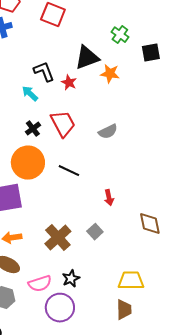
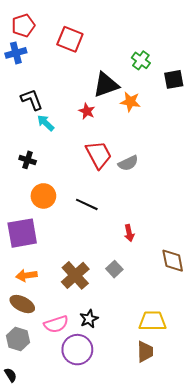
black L-shape: (44, 72) -> (32, 100), moved
red trapezoid: (63, 124) -> (99, 155), moved
black cross: (33, 129) -> (28, 160), moved, turned -35
orange circle: (28, 163) -> (43, 196), size x0.7

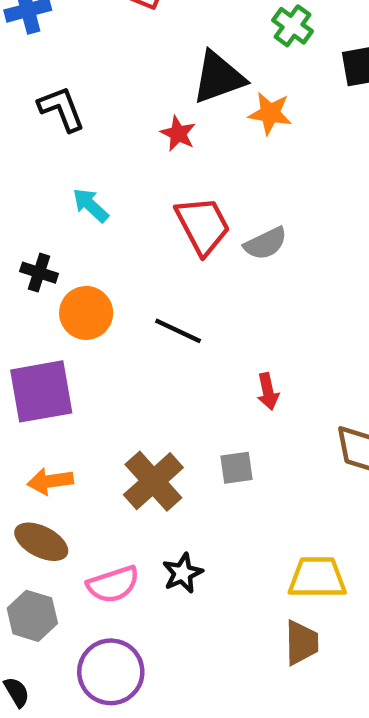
cyan arrow: (46, 123) -> (91, 205), moved
black cross: (28, 160) -> (39, 273), moved
gray square: (114, 269) -> (236, 468), turned 35
purple circle: (77, 350) -> (111, 672), moved

